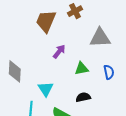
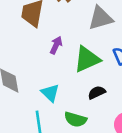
green triangle: (82, 69) -> (87, 59), size x1.6

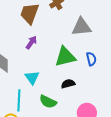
purple arrow: (56, 45) -> (31, 42), moved

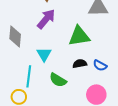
purple arrow: (31, 42) -> (46, 19), size x1.5
blue semicircle: (91, 59) -> (100, 65), moved, turned 128

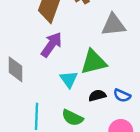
cyan triangle: (44, 54) -> (69, 79), moved

